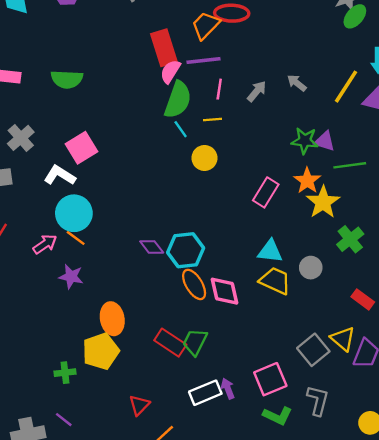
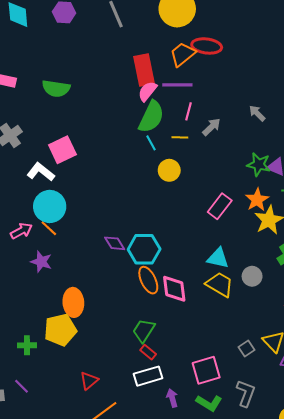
gray arrow: (257, 91) -> (211, 127), moved
red rectangle: (170, 343) -> (148, 352), moved, size x0.6
gray square: (313, 350) -> (247, 349), size x0.6
purple arrow: (228, 389) -> (172, 398), moved

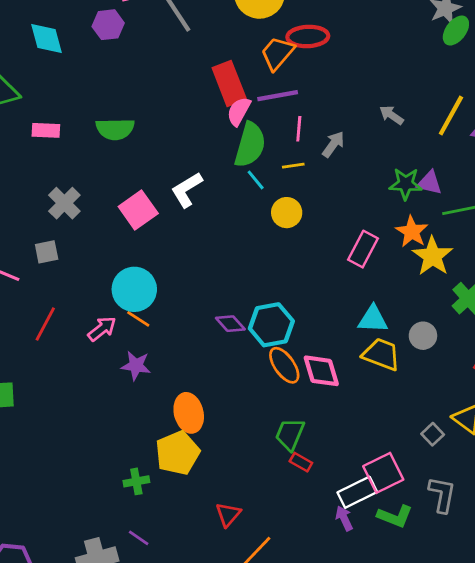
white L-shape: (41, 172) -> (187, 190), moved, turned -60
white rectangle: (148, 376) -> (357, 492), moved

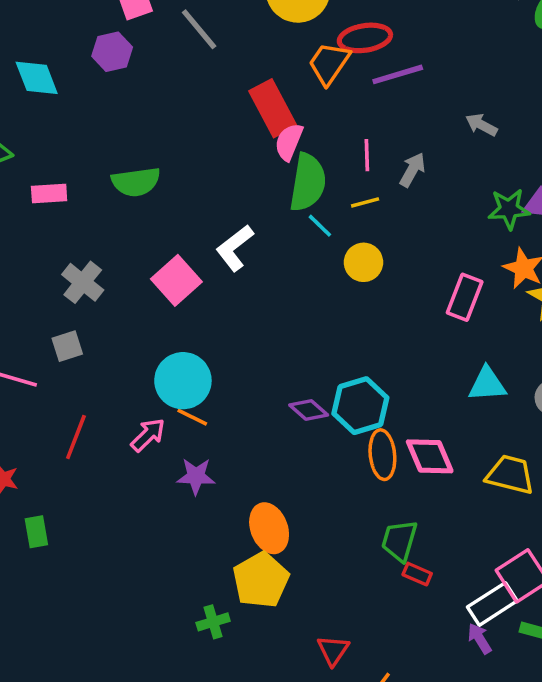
purple line: (278, 96) -> (398, 74), moved
yellow trapezoid: (381, 354) -> (510, 475), moved
orange ellipse: (284, 365) -> (382, 455), turned 36

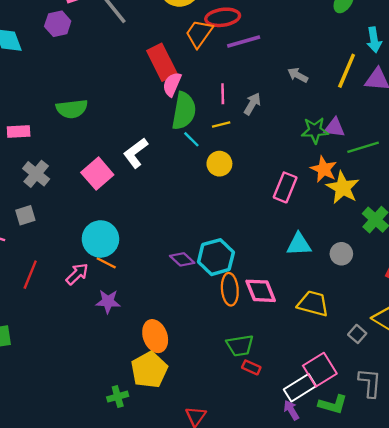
pink rectangle: (49, 193) -> (19, 132), moved
green trapezoid: (399, 541) -> (240, 345), turned -116

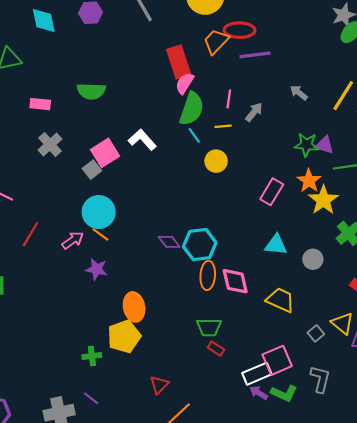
white L-shape: (136, 153) -> (142, 140), turned 76
gray square: (25, 215) -> (92, 170), moved, turned -30
purple arrow: (291, 410) -> (259, 393), moved, turned -36

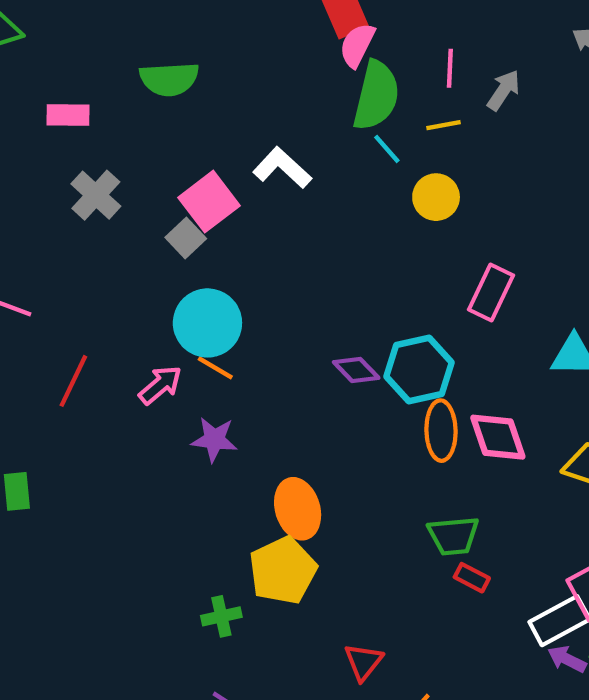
pink rectangle: (272, 192) -> (491, 292), moved

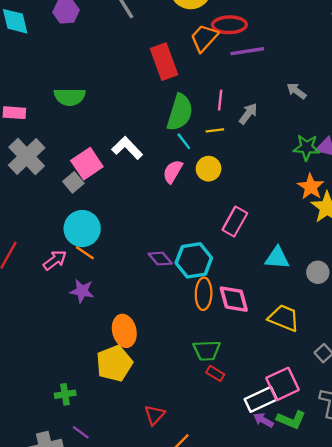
pink semicircle: (357, 45) -> (173, 172), moved
gray cross: (96, 195) -> (27, 156), size x1.4
green cross: (221, 616) -> (65, 394), moved

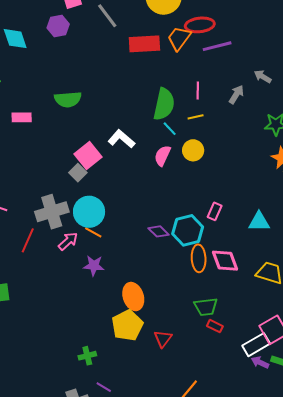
red rectangle: (164, 62) -> (144, 44), moved, turned -68
gray arrow: (248, 114) -> (236, 94), moved
gray cross: (27, 156) -> (52, 212), moved, turned 32
pink rectangle: (235, 221) -> (215, 211), moved, size x0.7
red triangle: (155, 415) -> (163, 339), moved

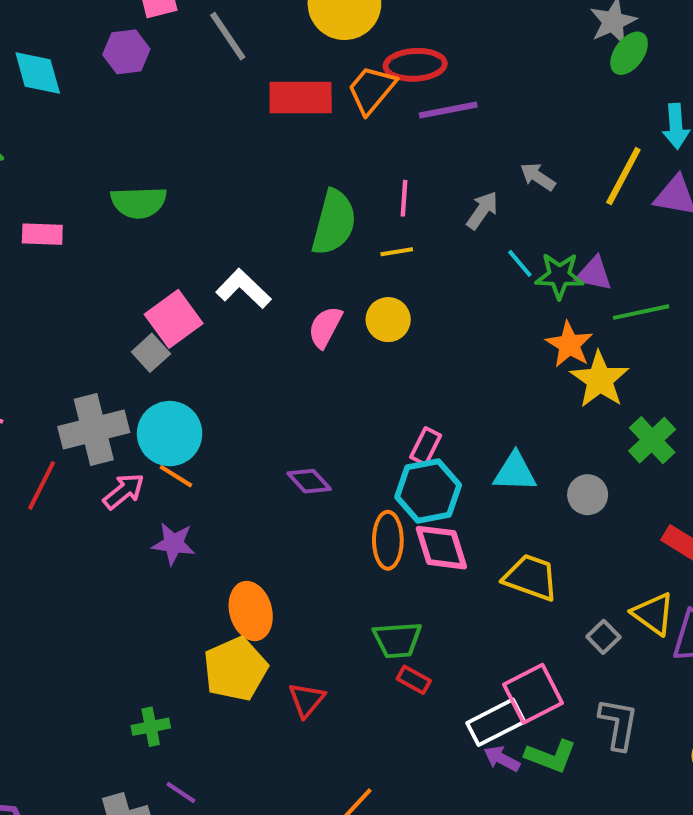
cyan line: (170, 129) -> (520, 263), moved
cyan hexagon: (188, 230) -> (428, 491), moved

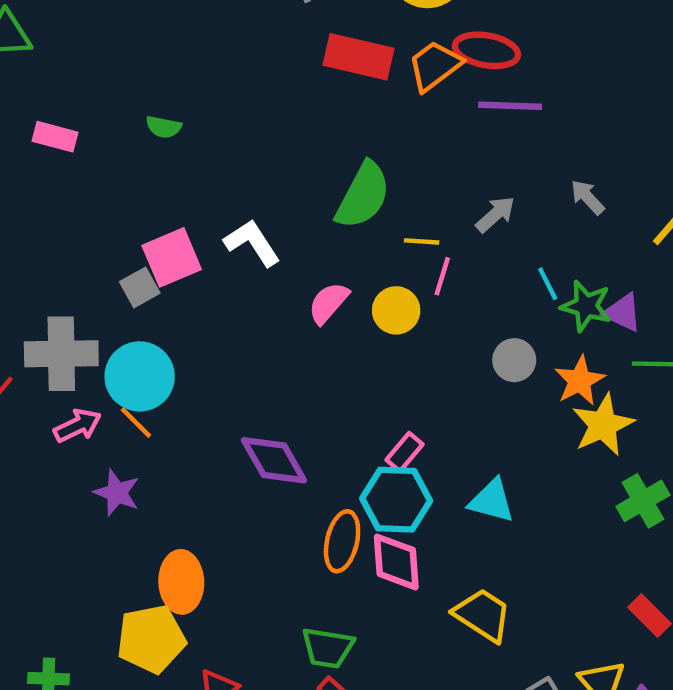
pink line: (404, 198) -> (442, 276), moved
green semicircle: (139, 202) -> (164, 127), size x0.6
gray arrow: (482, 210) -> (495, 214), moved
purple diamond: (309, 481) -> (274, 460), size x1.5
gray circle: (588, 495) -> (514, 360), moved

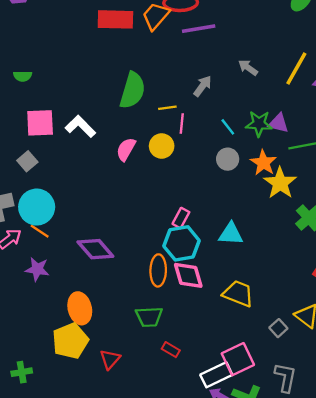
pink square: (172, 257) -> (40, 123), moved, turned 32
cyan line: (548, 284) -> (228, 127), moved
purple diamond: (274, 460) -> (95, 249), moved
green trapezoid: (328, 648) -> (149, 317), moved

